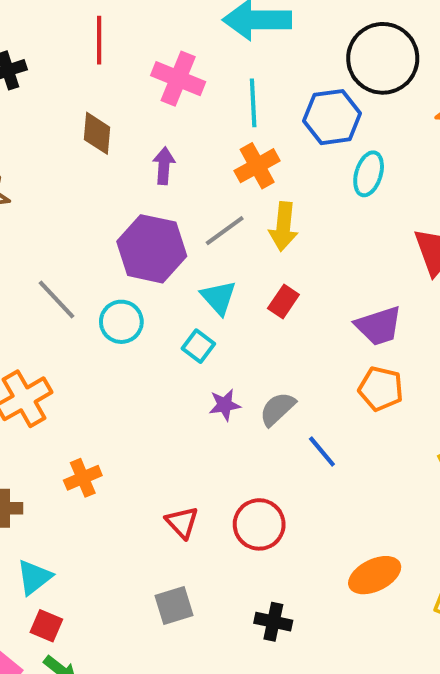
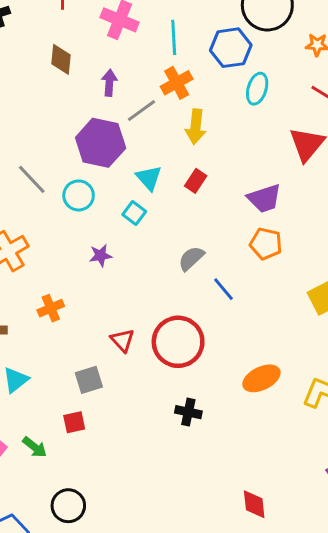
gray line: (225, 231) -> (141, 111), moved
purple star: (225, 405) -> (101, 255), moved
red circle: (259, 524) -> (178, 342), size x1.4
gray square: (174, 606) -> (89, 380), moved
red square: (46, 626) -> (74, 422), moved, turned -35

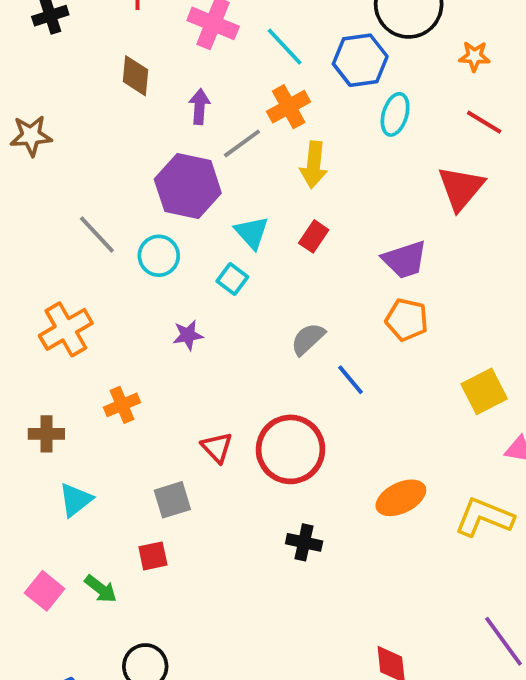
cyan line: (174, 37) -> (285, 47), turned -40

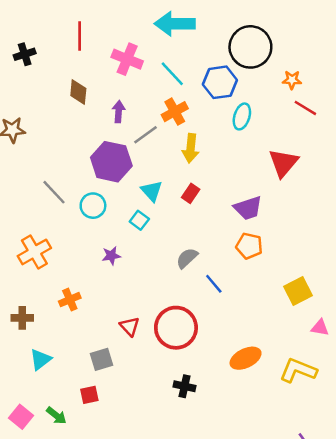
red line: (484, 122) -> (305, 108), moved

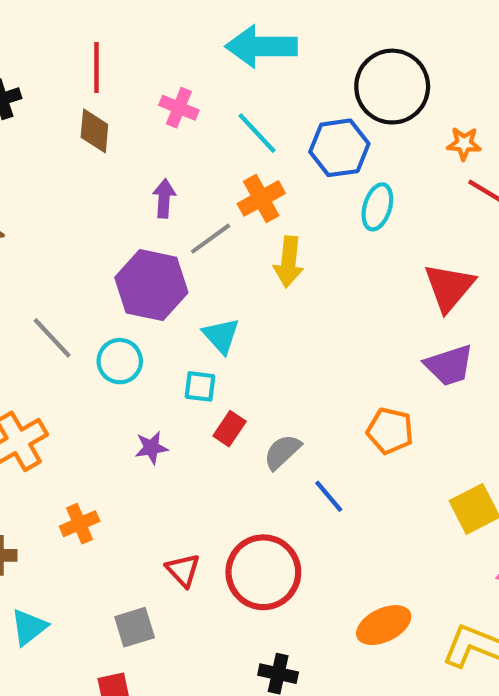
pink cross: (127, 59) -> (179, 108), size x0.7
brown diamond: (78, 92) -> (94, 131), moved
red rectangle: (191, 193) -> (230, 429), moved
purple trapezoid: (248, 208) -> (449, 365), moved
cyan square: (139, 220) -> (200, 386), turned -30

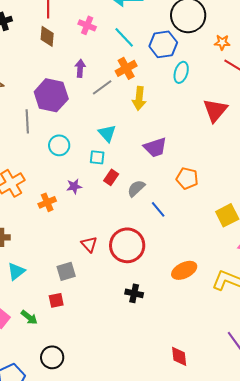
purple hexagon: (151, 285) -> (51, 95), moved
gray line: (52, 338) -> (27, 121), moved, turned 40
purple trapezoid: (449, 365) -> (155, 147), moved
orange cross: (80, 524) -> (47, 202), moved

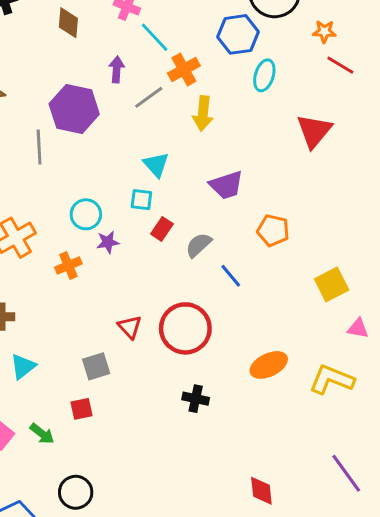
cyan line: (124, 37) -> (155, 37), moved
cyan circle: (59, 145) -> (86, 214), moved

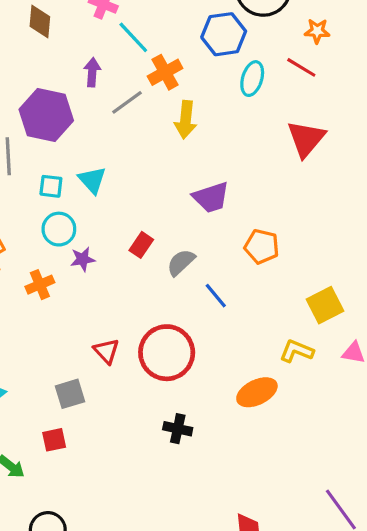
red line: (340, 65) -> (301, 67), moved
cyan triangle: (156, 165) -> (92, 180), moved
cyan square: (141, 200) -> (51, 186), moved
yellow L-shape: (332, 380) -> (297, 351), moved, size x0.7

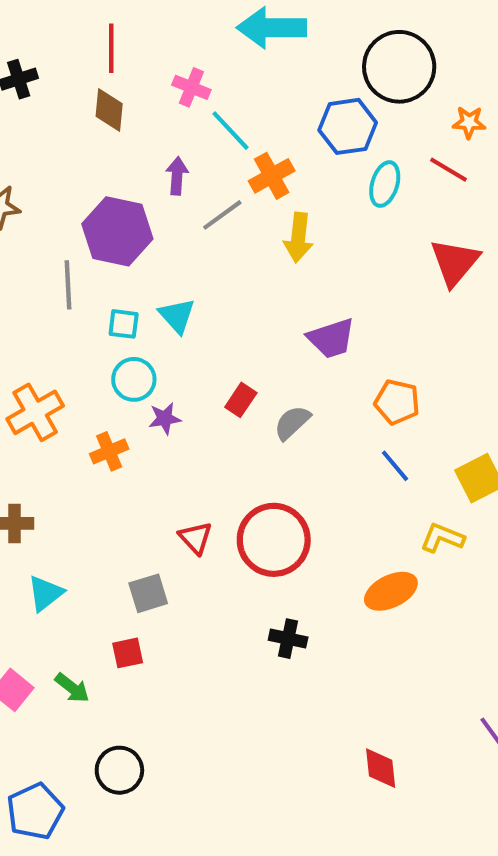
blue line: (216, 296) -> (395, 466), moved

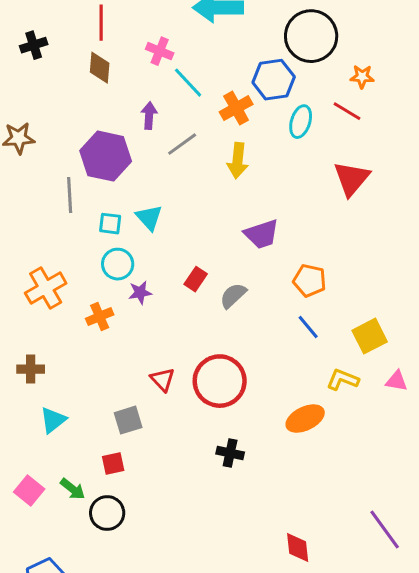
orange cross: (272, 176) -> (236, 108), moved
black circle: (119, 770) -> (107, 513), moved

